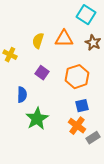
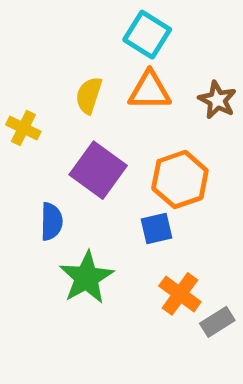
cyan square: (86, 15) -> (147, 35), moved
purple square: (42, 73) -> (98, 170), size x1.6
blue square: (82, 106) -> (157, 228), moved

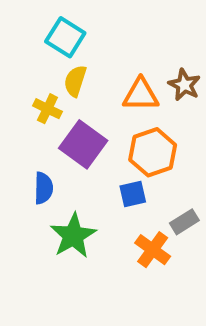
cyan square: (147, 35) -> (65, 37), moved
orange triangle: (150, 91) -> (141, 95), moved
yellow cross: (23, 128) -> (47, 109), moved
gray rectangle: (217, 322) -> (184, 222), moved

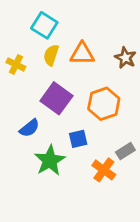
orange triangle: (141, 95) -> (82, 54), moved
yellow cross: (47, 109) -> (16, 65), moved
blue semicircle: (43, 188) -> (29, 128), turned 50
blue square: (133, 194) -> (78, 139), moved

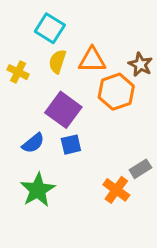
orange hexagon: (104, 104) -> (116, 92), moved
blue square: (78, 139) -> (71, 145), moved
green star: (50, 161) -> (38, 190), moved

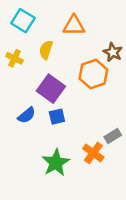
cyan square: (50, 28) -> (23, 21), moved
orange triangle: (92, 60) -> (74, 25), moved
green star: (38, 190) -> (56, 163), moved

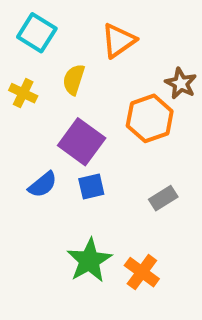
orange triangle: (74, 25) -> (119, 41), turned -35
gray rectangle: (113, 136) -> (163, 198), moved
orange cross: (93, 153) -> (142, 272), moved

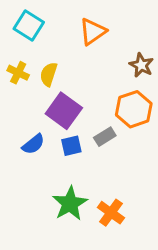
yellow semicircle: (74, 79) -> (49, 74), moved
orange hexagon: (150, 118) -> (134, 109), moved
gray rectangle: (163, 198) -> (105, 137), moved

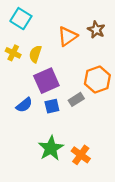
orange triangle: (93, 32) -> (67, 36), moved
brown star: (141, 65) -> (96, 30), moved
purple square: (64, 111) -> (46, 81), turned 30

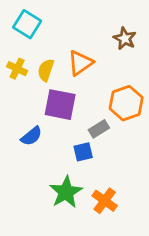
orange triangle: (67, 36) -> (80, 63), moved
purple square: (46, 81) -> (60, 105), turned 35
blue square: (52, 106) -> (83, 152), moved

